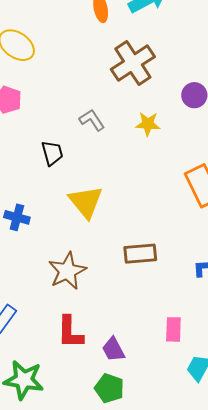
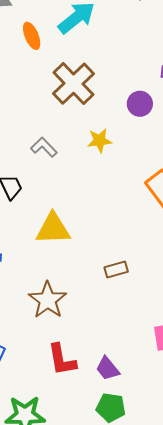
yellow triangle: (86, 202) -> (53, 229), turned -42
brown rectangle: (140, 254) -> (116, 269), size x0.7

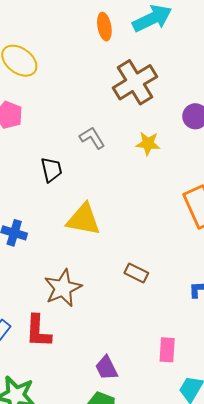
brown rectangle: (116, 269) -> (136, 273), turned 30
red L-shape: (62, 360) -> (38, 331), moved

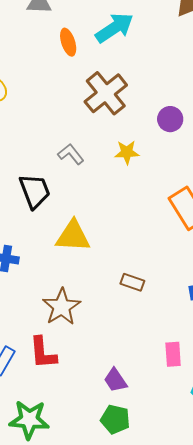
black trapezoid: (51, 170) -> (35, 191), size x1.4

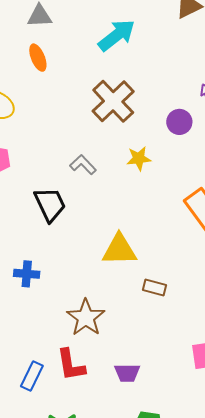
orange ellipse: (68, 42) -> (38, 58), moved
yellow triangle: (73, 236) -> (119, 250), moved
purple trapezoid: (115, 380) -> (127, 373), moved, turned -52

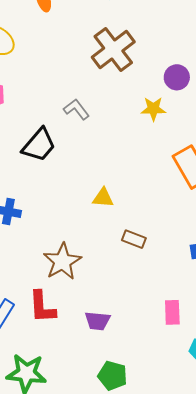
yellow star: (139, 158) -> (153, 109), moved
black trapezoid: (50, 204) -> (39, 145), turned 60
yellow triangle: (119, 250) -> (103, 198), size x0.6

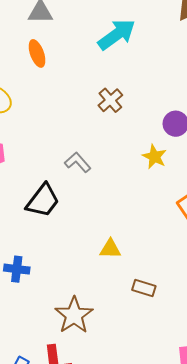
brown cross: (113, 50) -> (110, 100), size x0.6
yellow star: (153, 109) -> (154, 157), turned 30

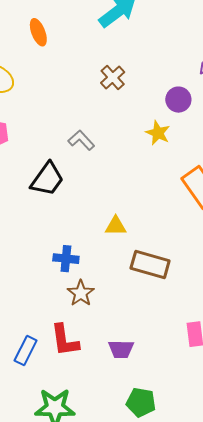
blue cross: (17, 269) -> (66, 259), moved
brown rectangle: (144, 288) -> (150, 265), size x1.6
brown star: (74, 315) -> (81, 293), size x0.7

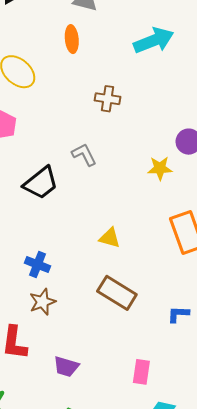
brown cross: (113, 77) -> (108, 99), moved, turned 35
yellow star: (158, 133) -> (160, 168), turned 30
yellow triangle: (116, 226) -> (110, 238), moved

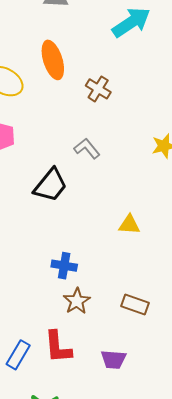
orange ellipse: (72, 39) -> (53, 60), moved, size x1.4
brown cross: (108, 99) -> (98, 89), turned 35
brown rectangle: (117, 293) -> (135, 304), moved, size x0.7

